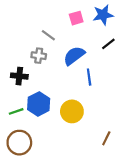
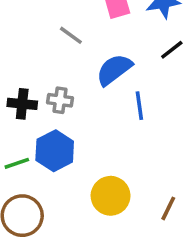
gray cross: (39, 56) -> (60, 100), moved
yellow circle: (72, 111) -> (111, 196), moved

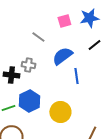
gray cross: (60, 100) -> (28, 65), moved
yellow circle: (111, 196) -> (60, 112), moved

